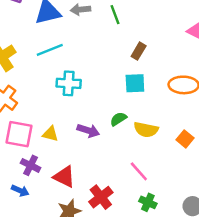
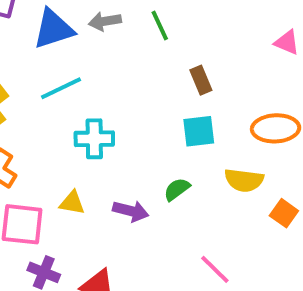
brown rectangle: (139, 51) -> (201, 80), turned -49
yellow semicircle: (146, 130) -> (244, 180), moved
yellow triangle: (50, 134) -> (72, 203), moved

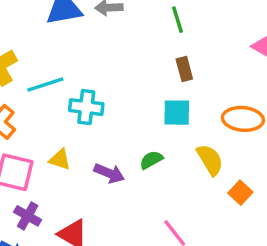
green line: (160, 25) -> (177, 20), moved
cyan line: (61, 88) -> (45, 84), moved
yellow semicircle: (244, 180) -> (210, 160), turned -136

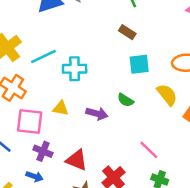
brown rectangle: (184, 69) -> (127, 32), moved, turned -35
green semicircle: (151, 160) -> (125, 100), turned -112

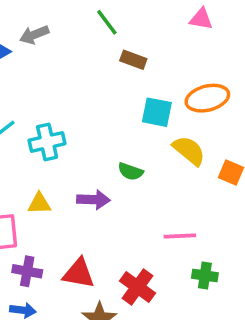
brown rectangle: (127, 32) -> (133, 60), moved
cyan square: (139, 64) -> (157, 112), moved, turned 30
pink line: (149, 150) -> (180, 236), turned -35

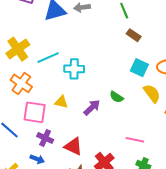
purple arrow: (93, 200) -> (92, 107), turned -60

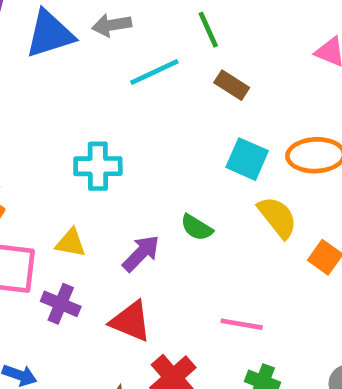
cyan line: (48, 58) -> (154, 72), moved
purple cross: (45, 138) -> (61, 304), moved
red triangle: (73, 146) -> (131, 321), moved

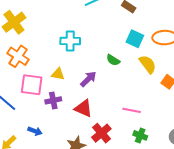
green semicircle: (197, 228) -> (113, 60), moved
purple cross: (61, 304) -> (53, 100), turned -35

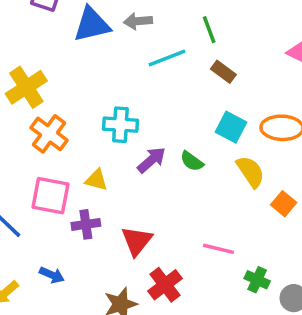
orange cross: (18, 56) -> (49, 134), moved
purple arrow: (88, 79) -> (152, 160), moved
red triangle: (83, 108) -> (137, 241), turned 42
green cross: (140, 135) -> (257, 280), moved

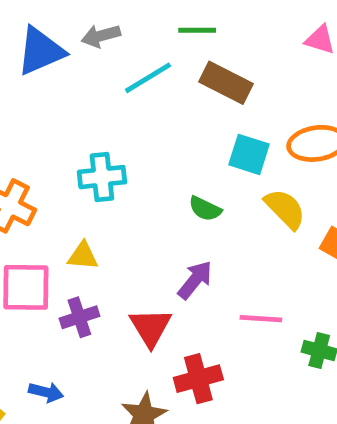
green line: (209, 30) -> (197, 30), turned -60
brown rectangle: (223, 72) -> (226, 83), size x1.5
purple arrow: (152, 160) -> (195, 280), moved
red cross: (165, 285) -> (198, 379), turned 32

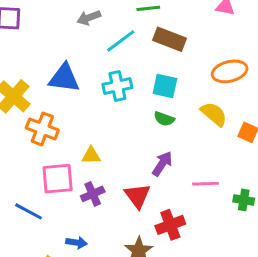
blue triangle: (41, 51) -> (64, 78), moved, turned 36
cyan square: (249, 154) -> (165, 86), moved
cyan cross: (102, 177) -> (117, 86), moved

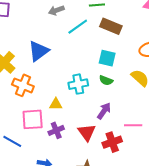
blue triangle: (64, 78) -> (39, 51), turned -45
cyan cross: (117, 86) -> (78, 84), moved
red cross: (170, 225) -> (112, 142), moved

